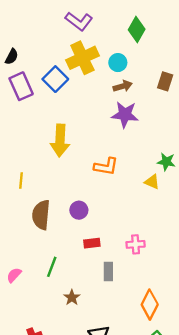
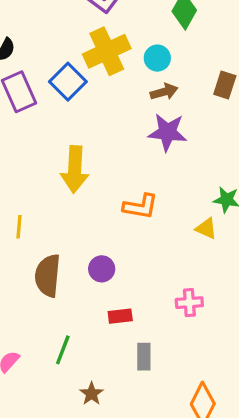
pink cross: (136, 244) -> (189, 303), moved

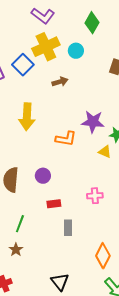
brown arrow: (164, 92) -> (60, 82), moved
purple star: (167, 132) -> (93, 122), moved
brown star: (92, 394) -> (16, 250), moved

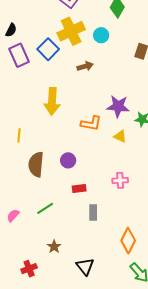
yellow triangle: (105, 152) -> (120, 136), moved
green line: (20, 224) -> (45, 208), turned 36
brown star: (16, 250) -> (54, 247), moved

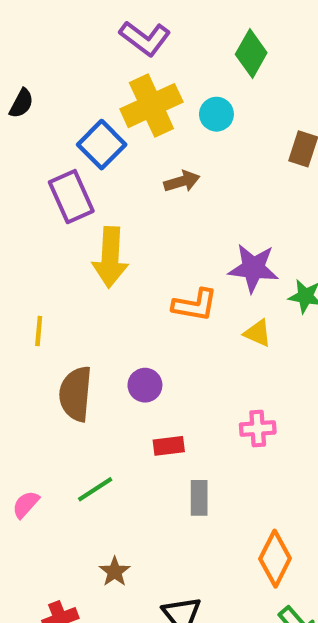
purple rectangle: (19, 55) -> (71, 197), moved

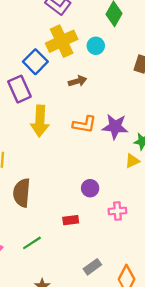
orange L-shape: (195, 305) -> (84, 124), moved
yellow triangle: (258, 333) -> (132, 161), moved, turned -49
purple circle: (145, 385) -> (90, 188), moved
gray rectangle: (199, 498) -> (92, 267), moved, turned 54

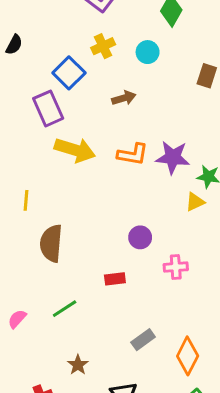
yellow cross: (62, 41) -> (103, 46), size x0.6
yellow arrow: (40, 121) -> (75, 150), turned -76

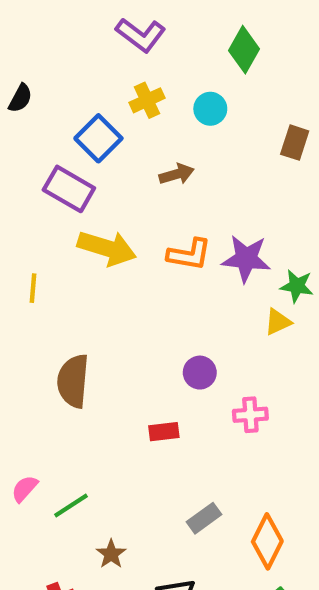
purple rectangle: (48, 108) -> (69, 189), turned -36
yellow line: (26, 200) -> (33, 288), moved
green line: (65, 309) -> (71, 506), moved

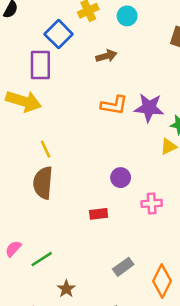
purple rectangle: (69, 189) -> (40, 65), turned 60
yellow arrow: (107, 248) -> (24, 101), moved
yellow line: (33, 288) -> (46, 149), moved, turned -30

